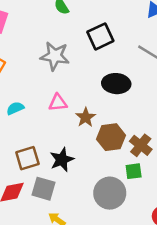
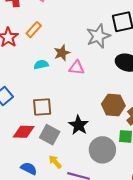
gray star: (55, 56) -> (98, 36), moved, turned 30
brown star: (86, 117) -> (62, 53), moved
black star: (62, 160) -> (79, 125), moved, turned -30

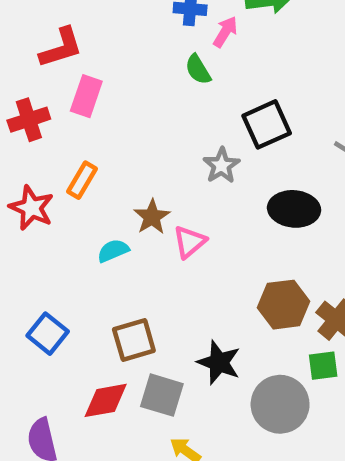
gray star: (98, 36) -> (221, 165), size x0.7
pink triangle: (77, 68) -> (190, 242), turned -35

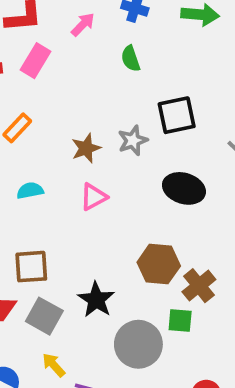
pink arrow: (225, 32) -> (83, 25), moved
brown star: (152, 217) -> (86, 148), moved

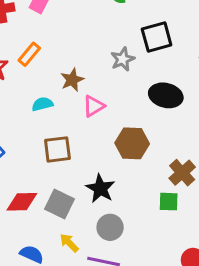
brown star: (86, 148) -> (72, 80), moved
brown hexagon: (159, 264) -> (132, 143), moved
brown square: (31, 267) -> (57, 149), moved
gray circle: (138, 344) -> (110, 227), moved, size x0.7

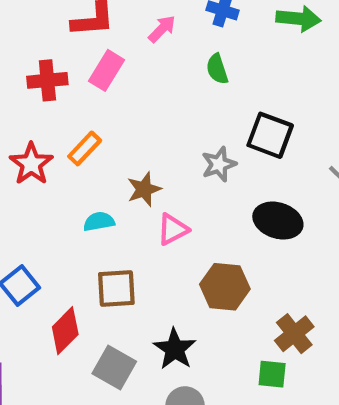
black square: (157, 37) -> (270, 135), turned 32
red diamond: (22, 202) -> (65, 331), moved, turned -48

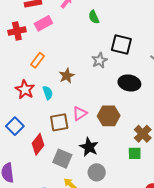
pink rectangle: (107, 70) -> (43, 23), turned 36
red star: (31, 164) -> (25, 90), moved
cyan semicircle: (99, 221) -> (48, 93), turned 88
pink triangle: (173, 229) -> (80, 113), moved

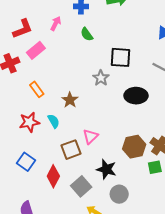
orange rectangle: (37, 60) -> (37, 89), turned -63
red star: (25, 90) -> (29, 122), turned -30
brown hexagon: (109, 116) -> (134, 147), moved
gray square: (62, 159) -> (81, 186), turned 36

